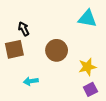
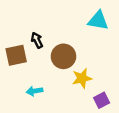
black arrow: (24, 29) -> (37, 40), moved
yellow star: (87, 67) -> (82, 78), moved

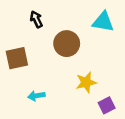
black arrow: (37, 40) -> (36, 19), moved
brown circle: (63, 56) -> (67, 44), moved

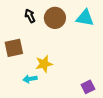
brown circle: (67, 44) -> (55, 18), moved
yellow star: (86, 82) -> (44, 64), moved

